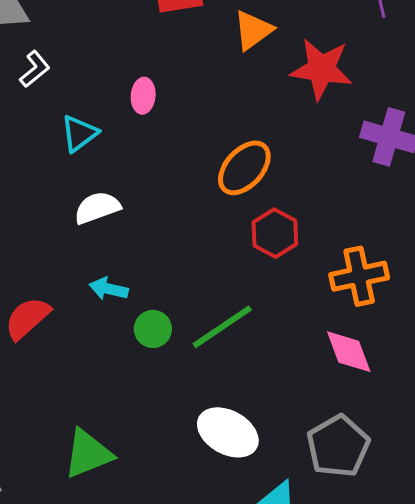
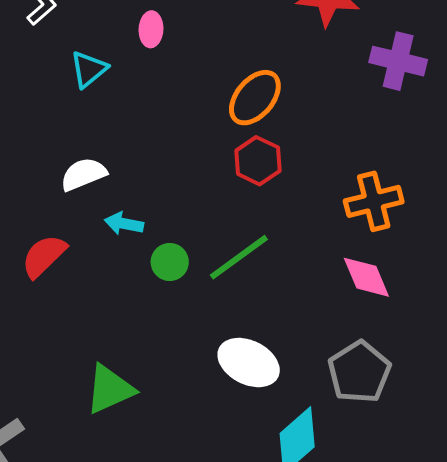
white semicircle: (97, 208) -> (83, 174), moved
red hexagon: (275, 233) -> (258, 161), moved

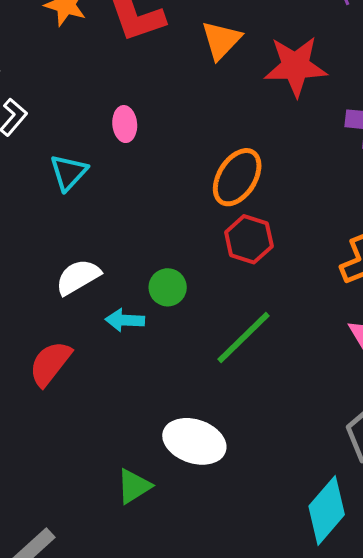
green circle: (170, 262) -> (168, 287), moved
white ellipse: (249, 363) -> (194, 441), moved
green triangle: (110, 389) -> (134, 486), size x0.7

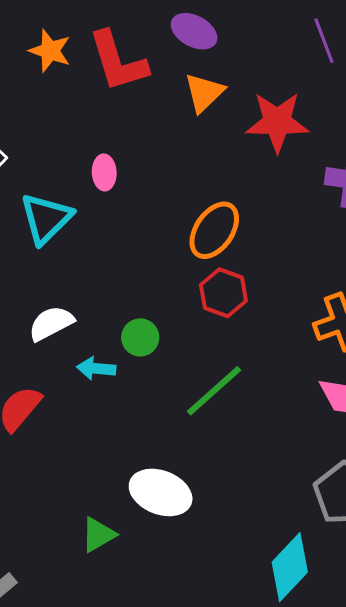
cyan triangle: (69, 172) -> (46, 218), size x1.4

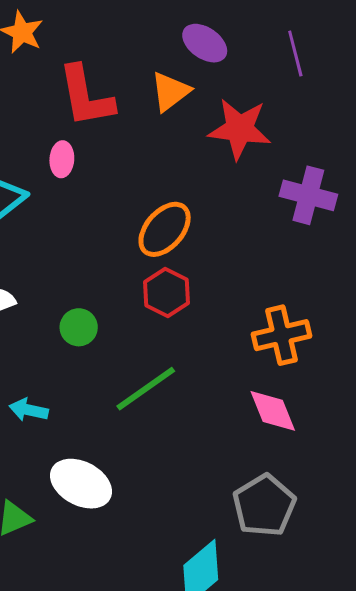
purple ellipse: (194, 31) -> (205, 43), moved
red L-shape: (118, 61) -> (86, 96), moved
cyan arrow: (96, 368) -> (29, 410), moved

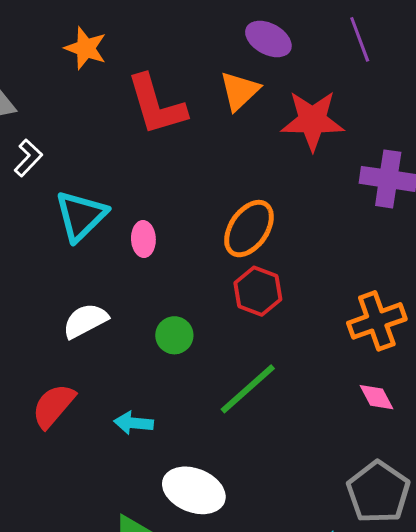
pink ellipse: (62, 159) -> (143, 239), moved
pink diamond: (273, 411) -> (377, 397), size x0.7

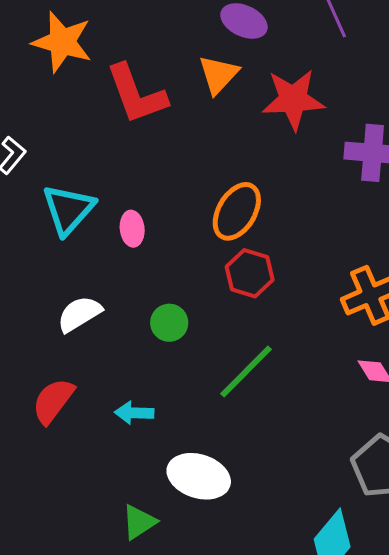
orange star: (86, 48) -> (62, 42), size x1.4

